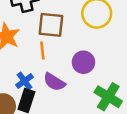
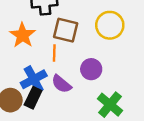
blue cross: (24, 81) -> (34, 79), size x1.5

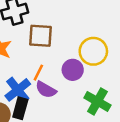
yellow circle: (110, 25) -> (93, 51), moved
orange line: (54, 53) -> (38, 73), moved, turned 35

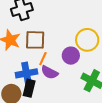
brown square: (41, 36) -> (35, 40), moved
blue cross: (18, 90) -> (26, 73), turned 30

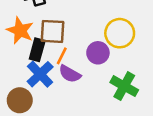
blue cross: (26, 73) -> (40, 74), turned -35
black rectangle: (29, 88) -> (37, 50), moved

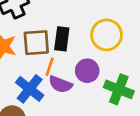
black rectangle: (37, 50) -> (62, 39), moved
purple circle: (98, 53) -> (87, 71), moved

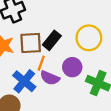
black rectangle: (62, 39) -> (52, 40), turned 30

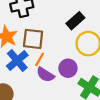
black rectangle: (52, 40) -> (75, 21), moved
blue cross: (24, 81) -> (17, 61), moved

